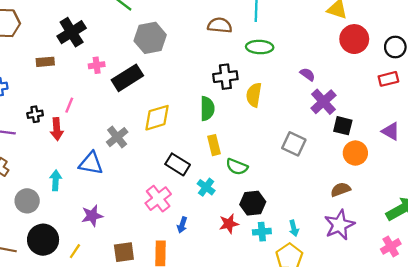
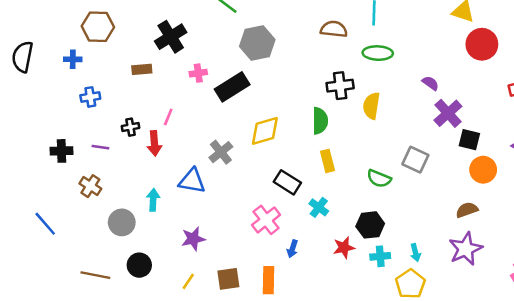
green semicircle: (237, 167) -> (379, 179), moved
black circle: (43, 240) -> (139, 265), size x0.7
yellow line: (75, 251) -> (188, 281), moved

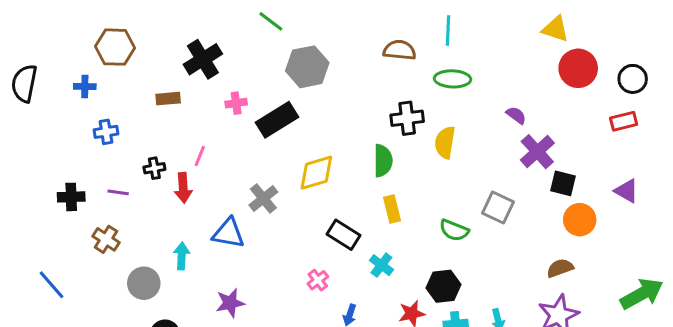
pink cross: (266, 220) -> (318, 280), size x0.6

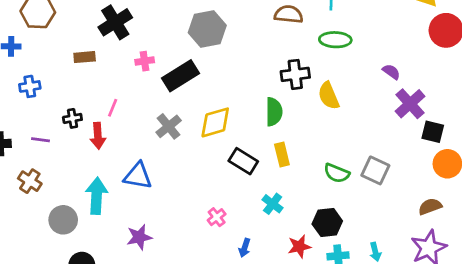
yellow semicircle: (445, 142) -> (329, 96), turned -32
gray cross: (263, 198) -> (169, 126), moved
gray square: (498, 208) -> (375, 170), moved
black rectangle: (344, 235) -> (243, 161), moved
cyan arrow: (182, 256) -> (97, 196), size x1.5

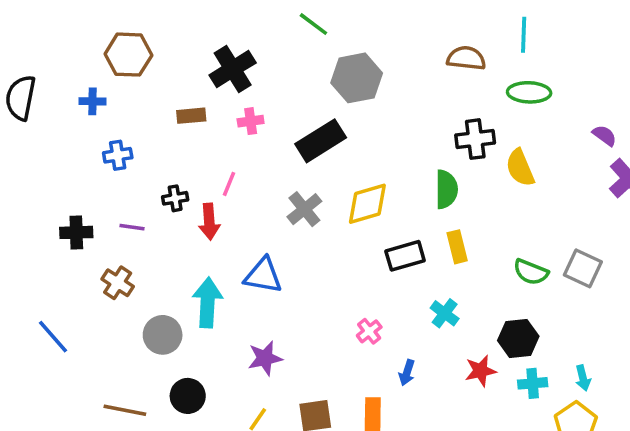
pink cross: (145, 61) -> (251, 121), moved
black rectangle: (243, 161) -> (405, 256), turned -48

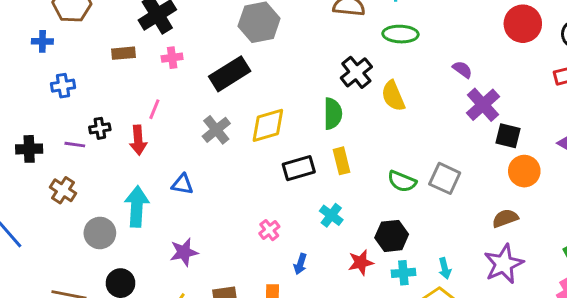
black cross: (475, 139) -> (356, 72), turned -32
black cross: (175, 198) -> (100, 128), moved
blue triangle: (263, 276) -> (182, 184), size x0.7

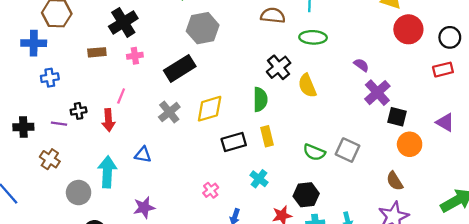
blue cross: (42, 41) -> (34, 43), size x1.5
brown semicircle: (505, 218) -> (395, 181), turned -102

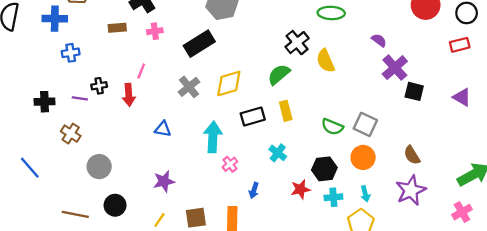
green semicircle: (260, 99) -> (279, 74), turned -130
orange circle: (410, 144) -> (363, 157), moved
cyan arrow: (107, 172) -> (213, 137), moved

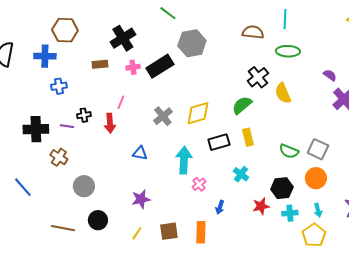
black rectangle: (199, 44) -> (160, 66), moved
black cross: (45, 102) -> (36, 129), size x1.4

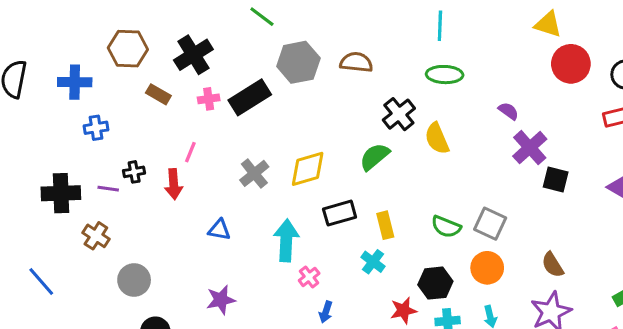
brown hexagon: (65, 30) -> (128, 49), moved
brown semicircle: (253, 32) -> (356, 62), moved
brown rectangle: (100, 64) -> (158, 94), turned 35
yellow rectangle: (248, 137) -> (385, 225), moved
blue arrow: (220, 207) -> (326, 312), moved

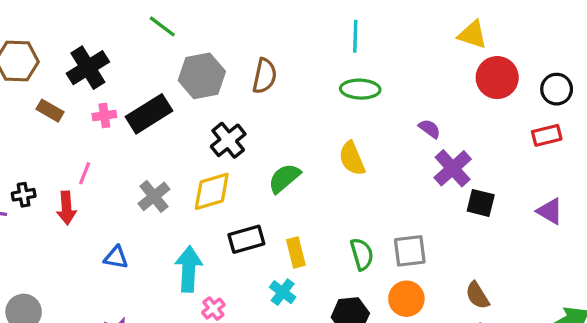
brown semicircle: (356, 62) -> (265, 76), turned 96
black cross: (399, 114) -> (228, 140), moved
gray square: (490, 224) -> (410, 251), turned -32
green semicircle: (446, 227) -> (362, 254), turned -128

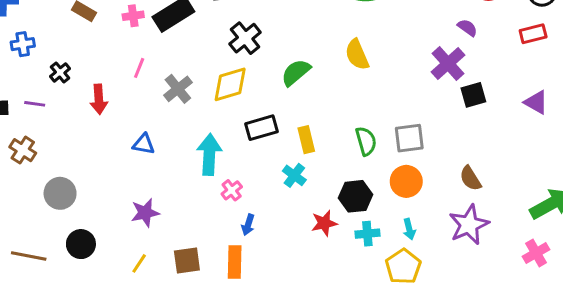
purple semicircle: (430, 129) -> (467, 28), moved
pink line: (85, 173) -> (139, 68), moved
black cross: (24, 195) -> (60, 72), moved, turned -30
black square: (481, 203) -> (473, 95), turned -30

